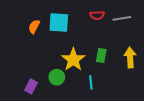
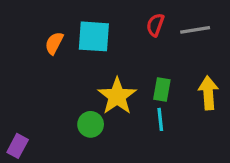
red semicircle: (97, 15) -> (155, 25), turned 112
cyan line: (91, 82) -> (160, 119), moved
purple rectangle: (31, 86) -> (18, 146), moved

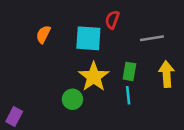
red semicircle: (155, 25) -> (112, 20), moved
gray line: (195, 30) -> (152, 38), moved
cyan square: (94, 36) -> (88, 38), moved

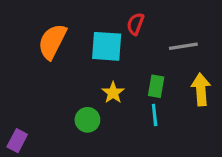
orange semicircle: (43, 34) -> (52, 42), size x1.6
yellow star: (94, 77) -> (113, 93), size x0.6

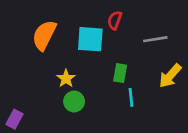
green rectangle: (156, 86) -> (120, 73), moved
yellow arrow: (201, 89) -> (170, 76), turned -135
yellow star: (113, 93) -> (66, 78), moved

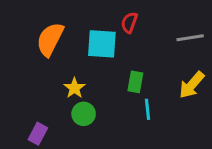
gray line: (155, 39) -> (190, 38), moved
purple rectangle: (14, 119) -> (38, 134), moved

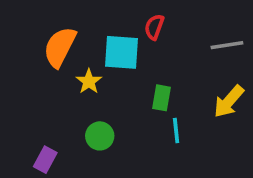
yellow star: (74, 88) -> (89, 81), moved

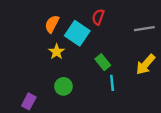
orange semicircle: (60, 47) -> (52, 24), moved, size x0.7
cyan square: (122, 52) -> (77, 33), turned 30
green rectangle: (162, 98) -> (103, 62), turned -49

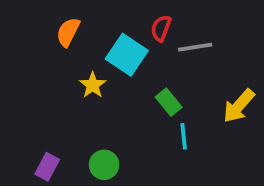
orange semicircle: (52, 24) -> (68, 32), moved
gray line: (144, 29) -> (195, 47), moved
green circle: (63, 86) -> (104, 165), moved

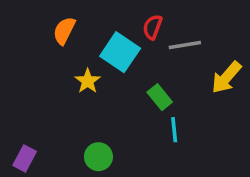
yellow arrow: (239, 106) -> (226, 77), moved
purple rectangle: (47, 167) -> (25, 158), moved

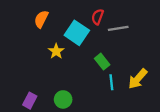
yellow arrow: (226, 77) -> (138, 79), moved
purple rectangle: (25, 158) -> (30, 101), moved

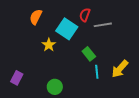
purple rectangle: (30, 101) -> (17, 78), moved

